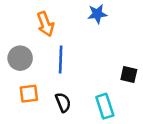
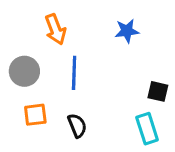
blue star: (97, 14) -> (127, 31), moved
cyan rectangle: (105, 106) -> (147, 129), moved

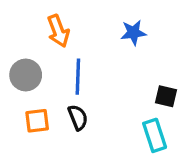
black semicircle: (77, 126) -> (78, 117), moved

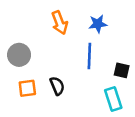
orange arrow: (58, 31) -> (60, 23), moved
blue line: (78, 77) -> (89, 56), moved

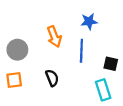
orange arrow: (60, 23) -> (54, 37), moved
orange square: (27, 88) -> (14, 80), moved

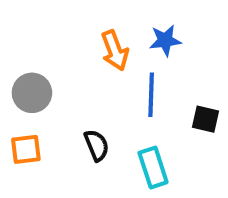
orange arrow: (54, 37) -> (115, 50), moved
cyan rectangle: (103, 90) -> (153, 168), moved

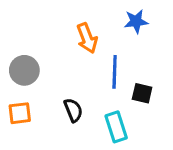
blue star: (165, 40) -> (136, 21), moved
black square: (206, 119) -> (142, 93), moved

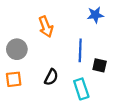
orange arrow: (87, 38) -> (46, 27), moved
black semicircle: (73, 110) -> (51, 77), turned 49

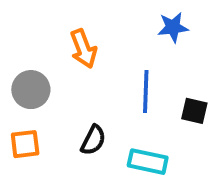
black square: (100, 65) -> (194, 111), moved
cyan rectangle: (81, 89) -> (148, 162), turned -60

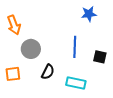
orange arrow: (83, 49) -> (14, 25), moved
gray circle: (31, 90) -> (31, 49), moved

